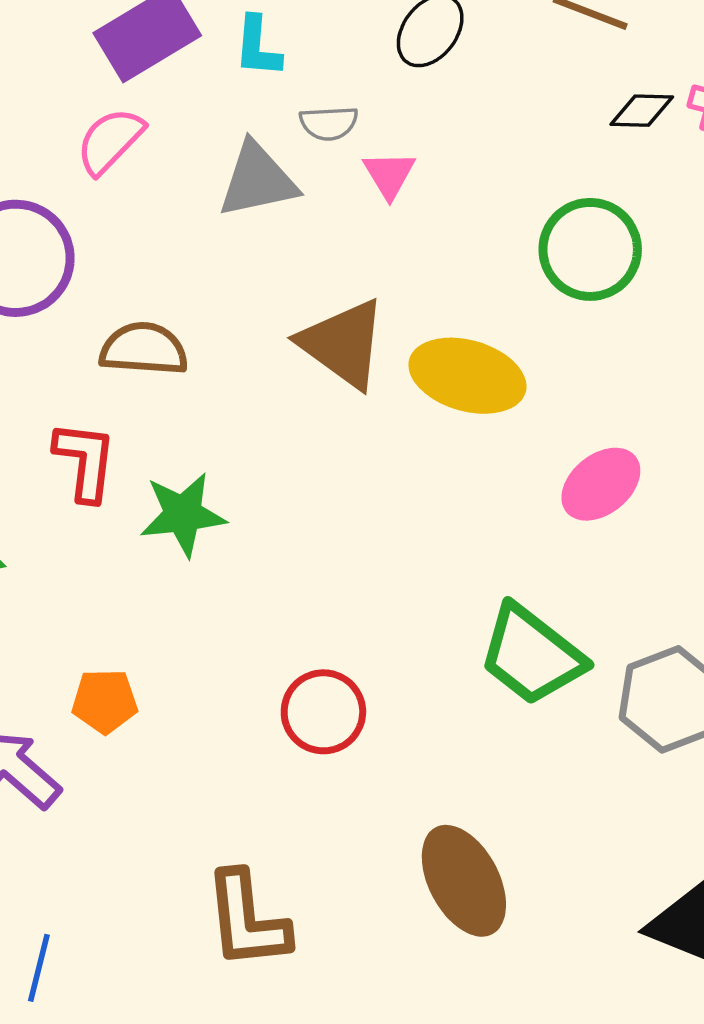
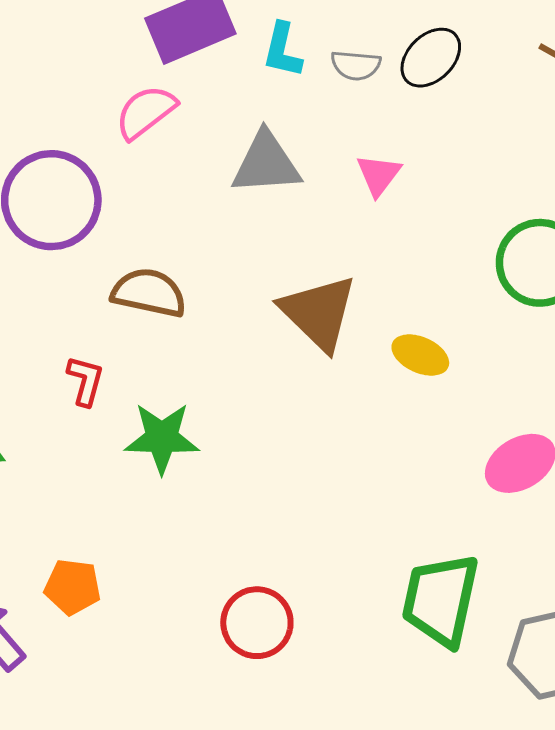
gray semicircle: (329, 123) -> (356, 65), moved
yellow ellipse: (467, 376) -> (420, 355), size x0.6
red L-shape: (85, 461) -> (85, 381), size x0.7
green trapezoid: (531, 655) -> (441, 600), turned 56

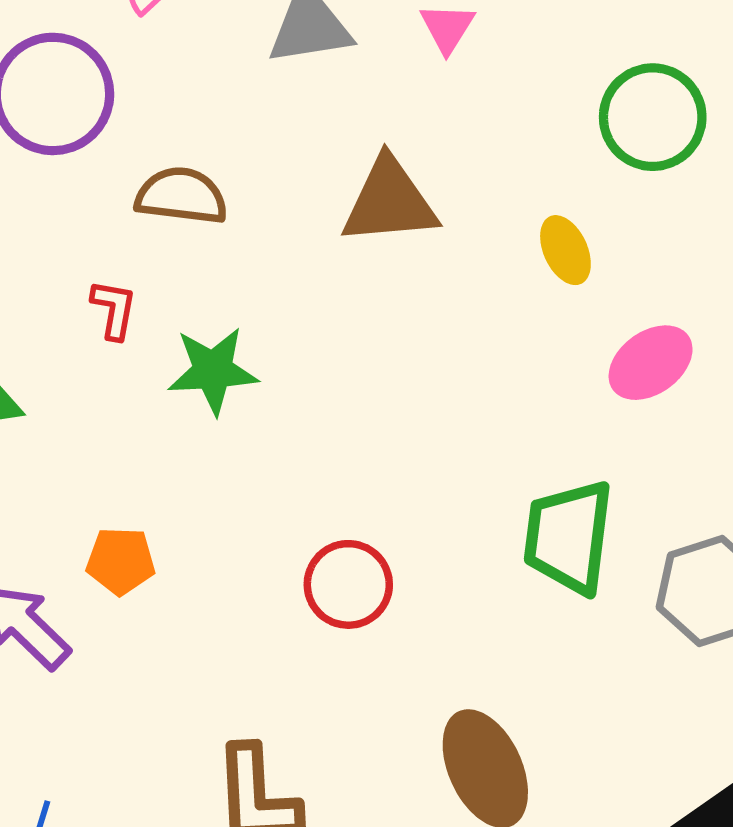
brown triangle: (319, 313) -> (389, 201), turned -44
yellow ellipse: (420, 355) -> (565, 250), moved, turned 46

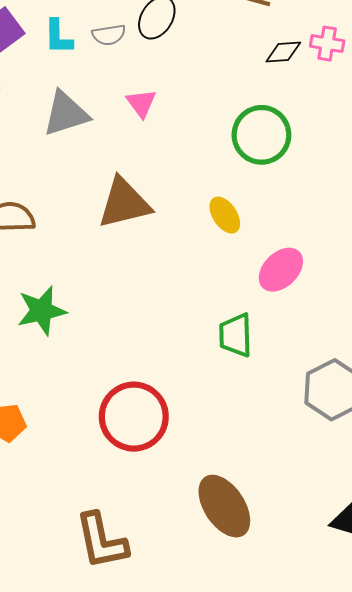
green trapezoid: (569, 537) -> (236, 335), moved, size x0.7
red circle: (348, 584) -> (134, 417), size x1.4

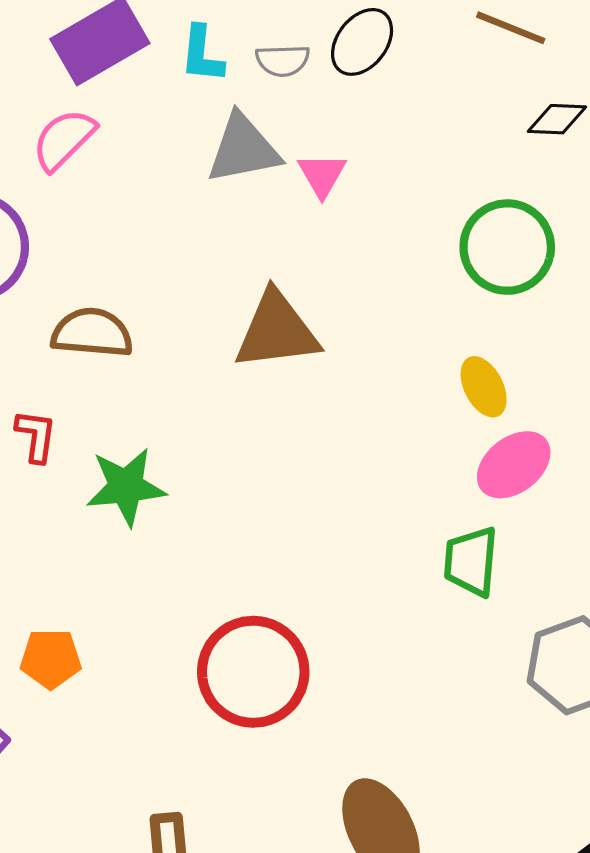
gray triangle: (66, 114) -> (243, 149), moved
yellow ellipse: (225, 215) -> (484, 387), moved
green trapezoid: (236, 335) -> (471, 561), moved

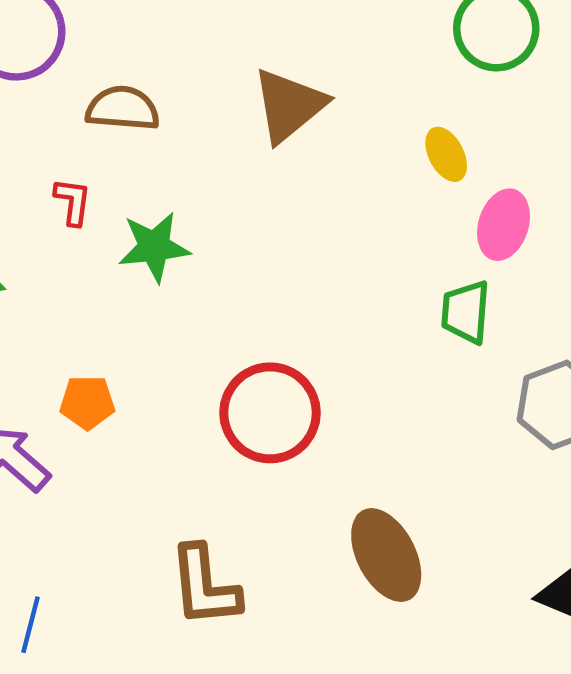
brown triangle: (277, 331) -> (289, 105), turned -32
yellow ellipse: (484, 387) -> (446, 154), moved
pink ellipse: (514, 465) -> (503, 225), turned -34

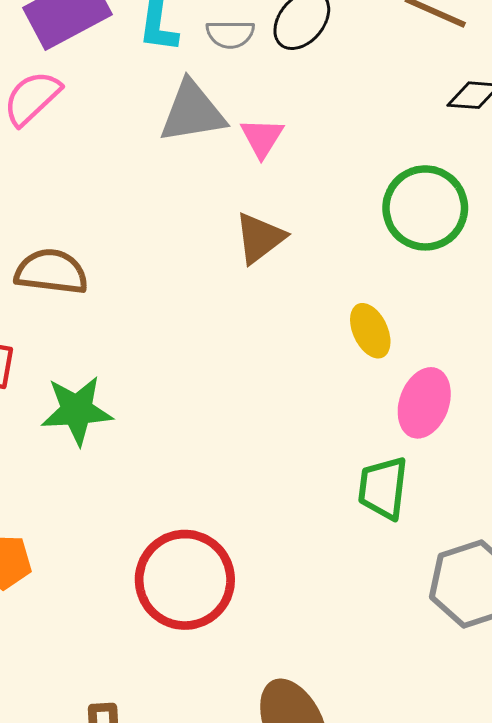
brown triangle: (289, 105) -> (260, 238), moved, size x0.7

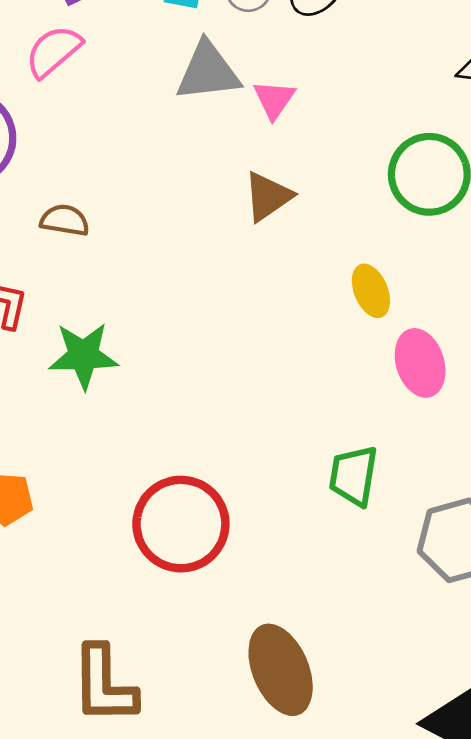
brown semicircle: (51, 272) -> (65, 220), size x0.7
pink ellipse: (424, 403) -> (420, 363), turned -40
green trapezoid: (383, 488) -> (353, 476), moved

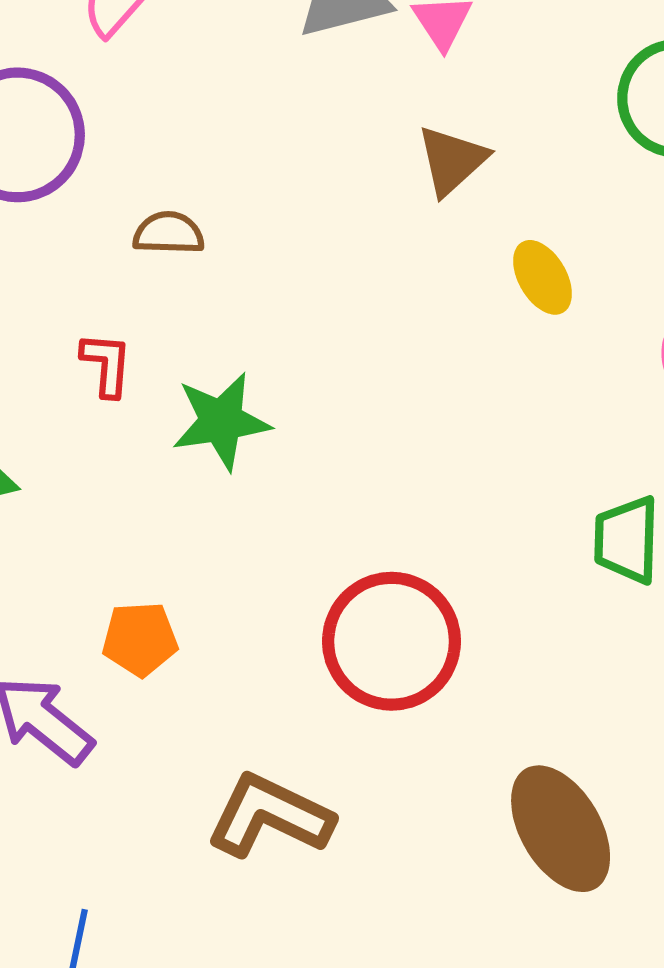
yellow ellipse: (371, 291) -> (543, 277), moved
brown L-shape: (104, 685) -> (270, 816), moved, turned 124

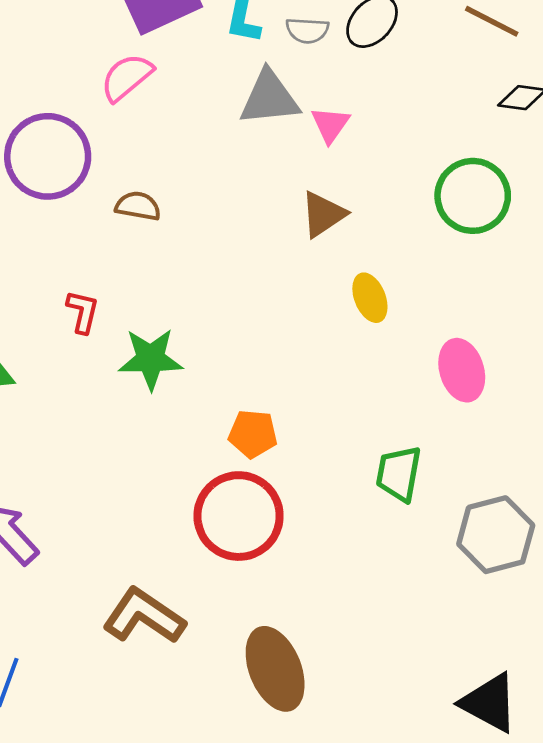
brown semicircle: (169, 233) -> (138, 206), moved
orange pentagon: (140, 639) -> (253, 434), moved
brown ellipse: (561, 829) -> (275, 669), moved

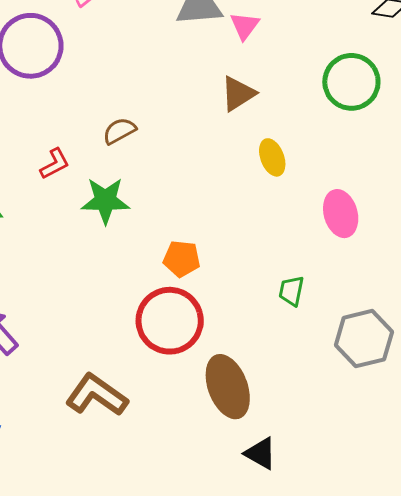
brown semicircle: (138, 206) -> (119, 131), moved, turned -40
red L-shape: (83, 312) -> (55, 164), turned 48
green trapezoid: (399, 474) -> (291, 291), size x0.7
brown ellipse: (275, 669) -> (228, 387), moved
black triangle: (489, 703) -> (261, 453), moved, size x0.7

